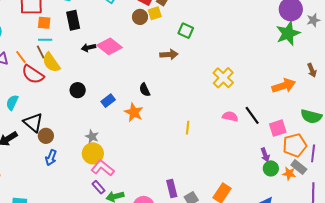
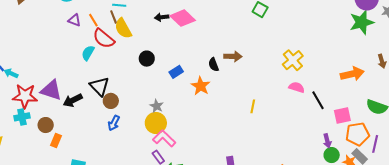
brown arrow: (169, 54) -> (233, 56), moved
cyan semicircle: (12, 102) -> (88, 53), moved
pink semicircle: (230, 116) -> (297, 87), moved

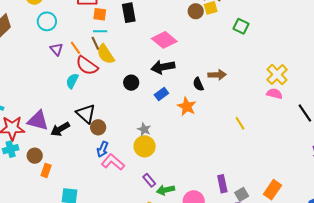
black arrow: (162, 17) -> (163, 67), moved, size x1.6
purple triangle: (74, 20) -> (56, 49), turned 32
pink semicircle: (297, 87) -> (274, 94), moved
yellow line: (253, 106) -> (240, 123), turned -40
pink L-shape: (164, 138) -> (113, 162), moved

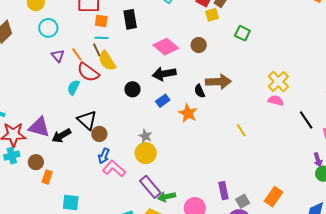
brown circle: (196, 11) -> (199, 45), moved
brown arrow: (217, 75) -> (218, 82), size x1.4
purple rectangle: (149, 180) -> (150, 187), size x1.6

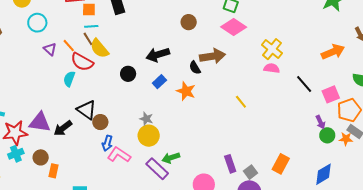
pink diamond: (166, 47) -> (234, 27), moved
green arrow: (167, 197) -> (171, 158), moved

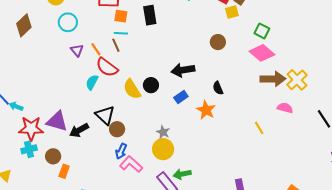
yellow semicircle: (99, 48) -> (132, 89), moved
brown arrow: (212, 56) -> (273, 79), moved
pink semicircle: (272, 68) -> (285, 108), moved

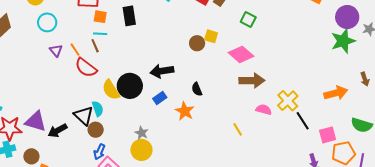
yellow square: (232, 12) -> (211, 36), moved, turned 32
green square: (262, 31) -> (248, 19), moved
yellow cross: (297, 80) -> (288, 101), moved
cyan semicircle: (92, 82) -> (98, 109), moved, turned 133
black circle: (151, 85) -> (130, 86), size x1.6

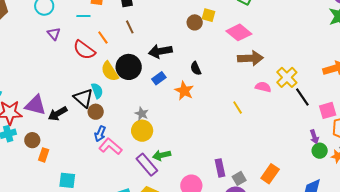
cyan line: (100, 34) -> (83, 16), moved
brown line: (95, 46) -> (130, 27), moved
orange line: (75, 50) -> (103, 38), moved

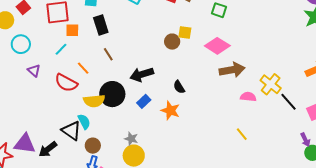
cyan line: (83, 16) -> (61, 49), turned -40
yellow semicircle: (110, 71) -> (94, 101), turned -55
yellow line: (238, 107) -> (242, 134), moved
brown circle: (96, 112) -> (93, 146), moved

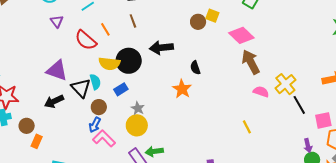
brown arrow: (232, 70) -> (251, 62), turned -120
blue rectangle: (144, 101) -> (121, 89), moved
purple triangle: (25, 144) -> (57, 71), moved

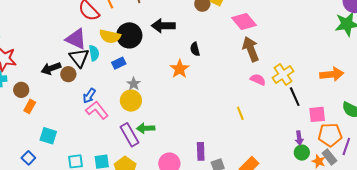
purple triangle: (57, 71) -> (76, 39), moved
brown circle: (99, 107) -> (68, 74), moved

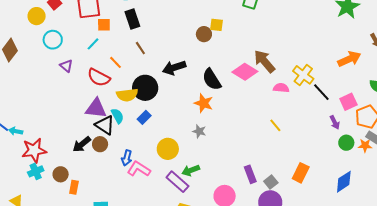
pink diamond: (244, 22) -> (245, 72), moved
black semicircle: (195, 49) -> (212, 79), size x1.6
gray star: (134, 84) -> (199, 131), moved
purple arrow: (299, 138) -> (335, 122), moved

